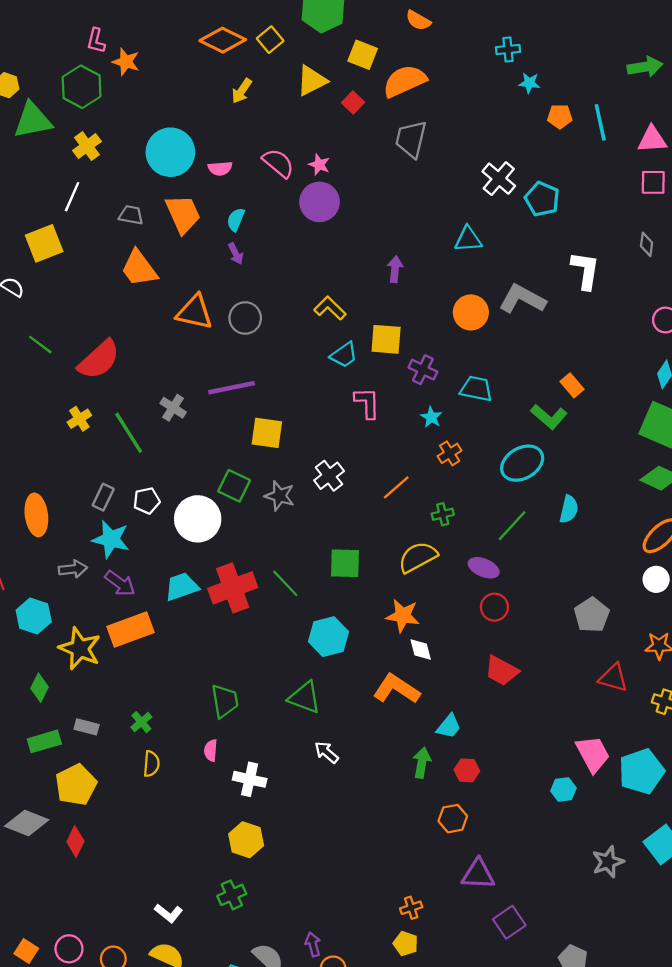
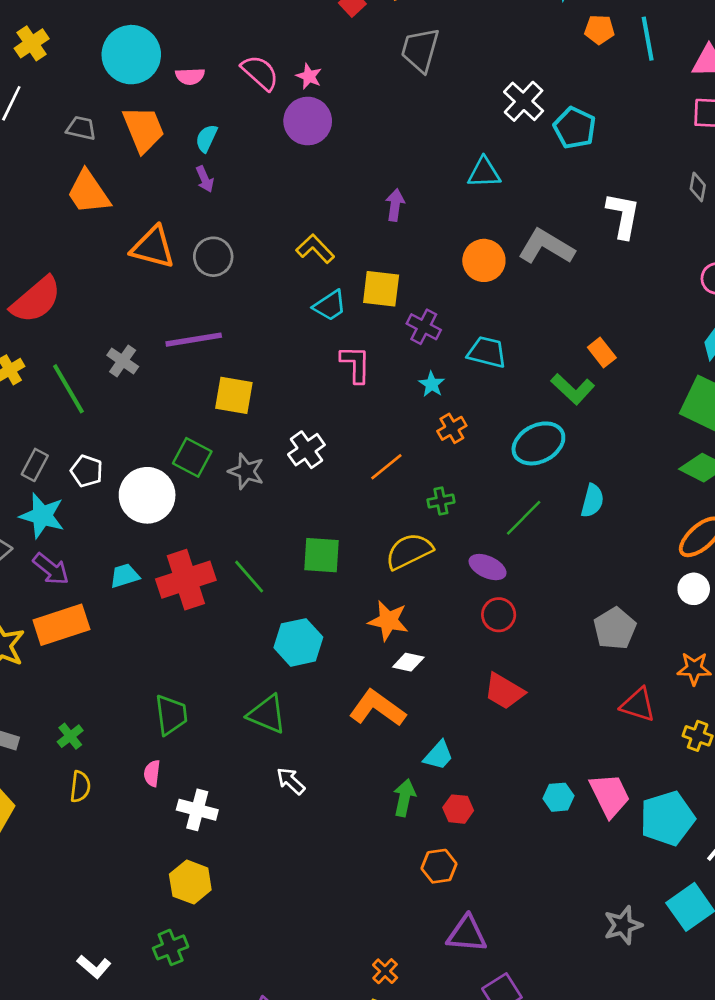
white pentagon: (147, 501) -> (87, 471), turned 30
cyan trapezoid: (182, 587) -> (125, 576), size x0.7
white diamond: (421, 650) -> (408, 662), turned -65
cyan hexagon: (563, 790) -> (558, 797), moved
orange cross: (411, 908) -> (385, 971), turned -30

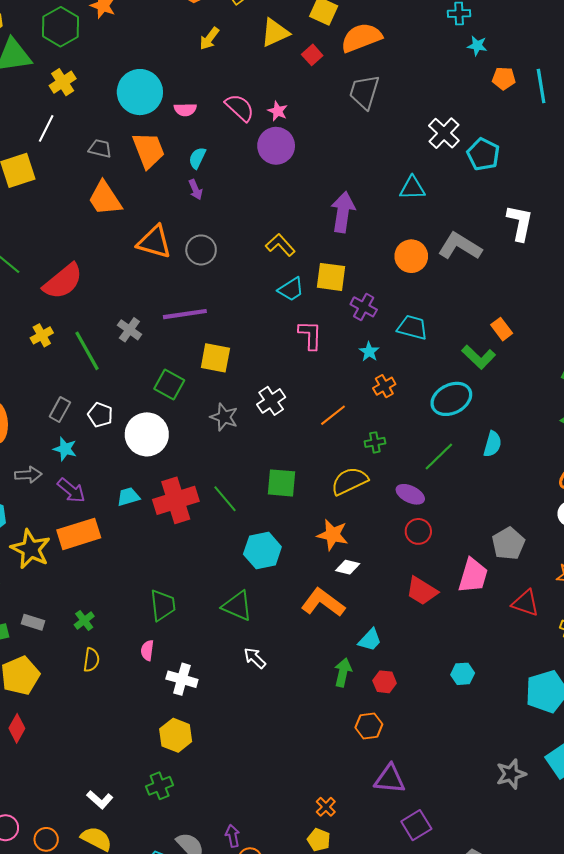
purple arrow: (395, 205) -> (343, 212), size x1.6
green square: (192, 457) -> (169, 384), moved
cyan star: (42, 516) -> (65, 449), size x0.7
pink trapezoid: (610, 795) -> (473, 576), moved, turned 42

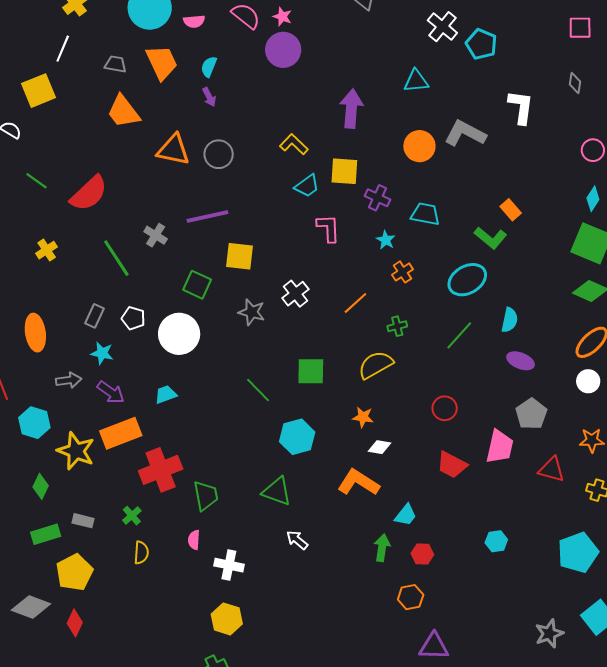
yellow cross: (42, 335) -> (47, 250), moved
purple ellipse: (410, 494) -> (521, 361), moved
red cross: (176, 500) -> (161, 470), moved
orange star: (333, 535) -> (363, 417), size x0.7

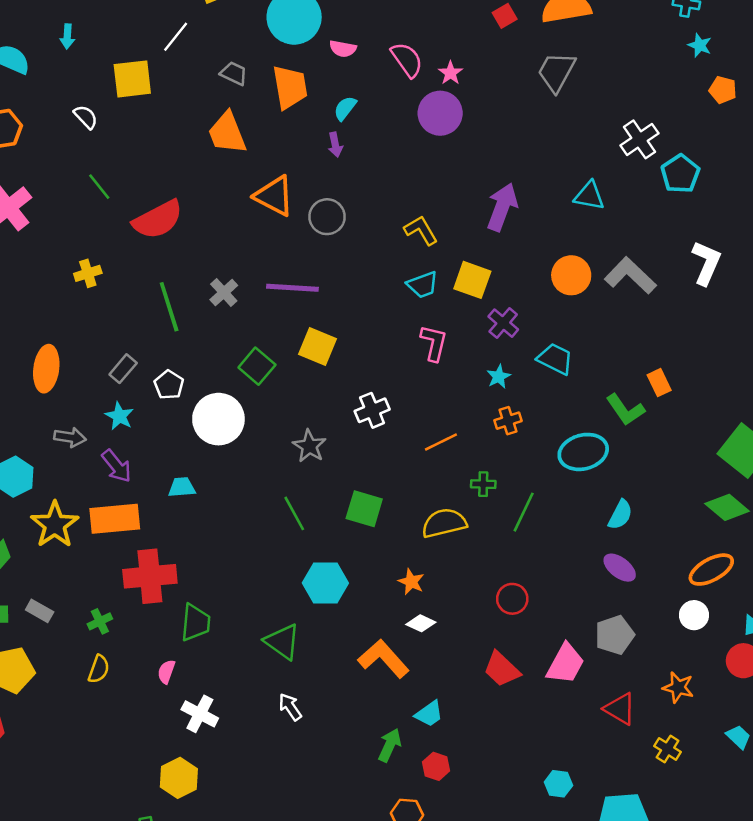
gray star: (252, 312) -> (309, 446), moved
green line: (459, 335) -> (524, 512), moved, turned -32
cyan hexagon: (496, 541) -> (558, 784), moved

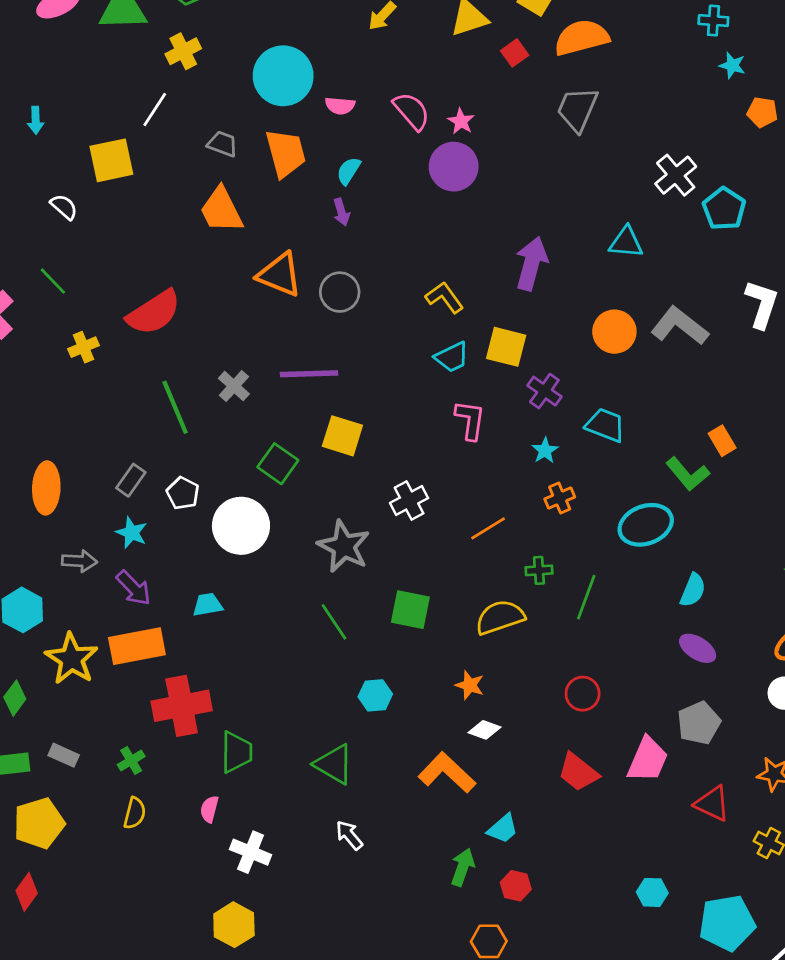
green line: (99, 187) -> (53, 281), moved
yellow cross: (88, 273) -> (83, 347), moved
gray star: (309, 446) -> (344, 546), size x1.4
cyan hexagon: (325, 583) -> (375, 695), size x0.7

